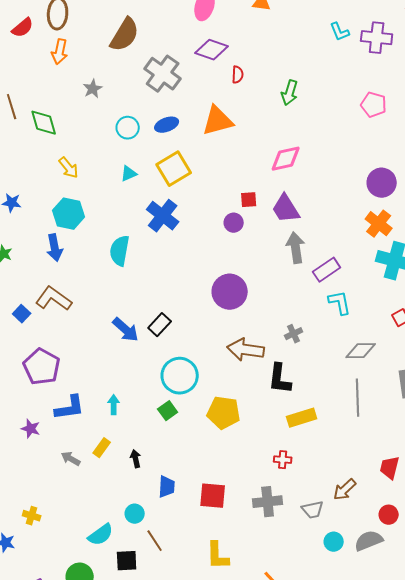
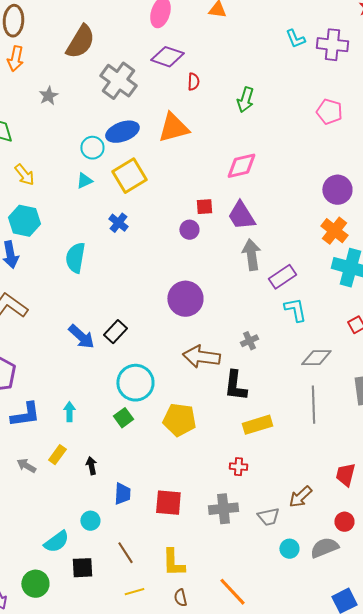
blue ellipse: (167, 125) -> (122, 132), size x1.4
cyan circle: (128, 128) -> (92, 148), moved
blue cross: (163, 216) -> (118, 223), size x0.6
brown line: (155, 541) -> (125, 553), moved

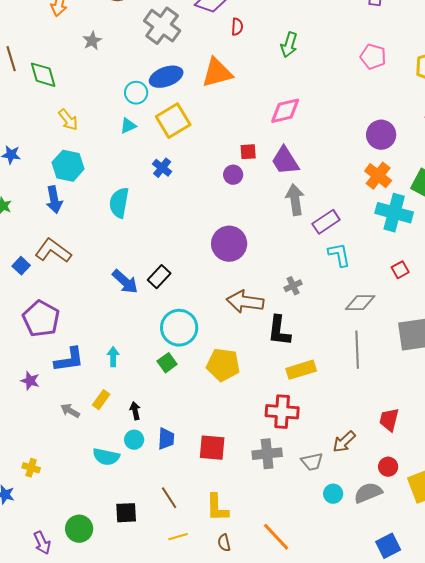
red cross: (238, 467) -> (282, 412), size x1.8
cyan circle: (90, 521) -> (134, 440), moved
cyan semicircle: (56, 542) -> (106, 457), moved, turned 48

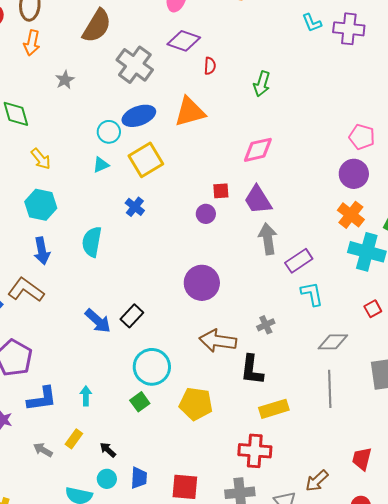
pink pentagon: (373, 57) -> (362, 137), moved
blue arrow: (54, 200) -> (42, 251), moved
black arrow: (135, 411) -> (108, 450), turned -36

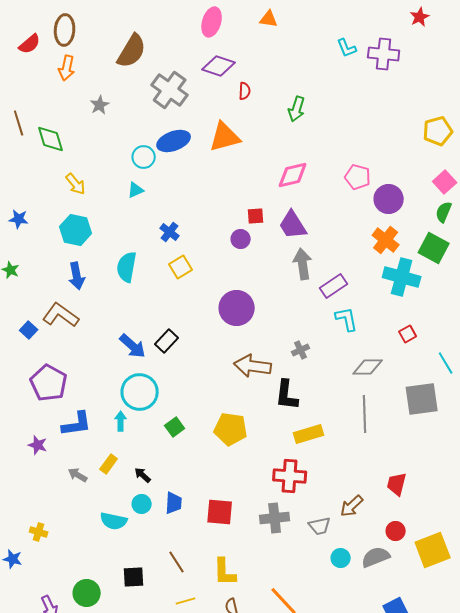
pink pentagon: (362, 137) -> (358, 177), moved
yellow square: (146, 160) -> (181, 267), moved, size x0.7
cyan circle: (152, 367) -> (140, 392), moved

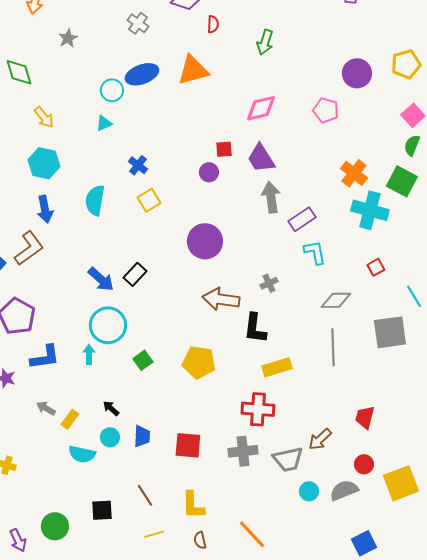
gray cross: (170, 90) -> (138, 23), size x0.6
purple circle: (389, 199) -> (357, 73), moved
brown L-shape: (61, 315) -> (29, 248), turned 108
yellow rectangle: (109, 464) -> (70, 419), moved
gray trapezoid: (320, 526) -> (288, 459), size x1.4

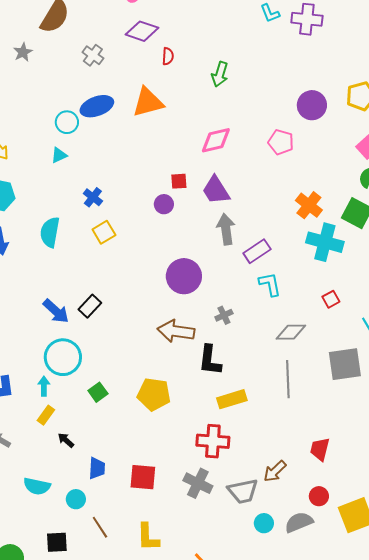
gray star: (68, 38) -> (23, 52), moved
purple circle: (205, 241) -> (184, 276), moved
yellow rectangle: (70, 419) -> (46, 415), moved
cyan circle: (110, 437) -> (76, 499), moved
gray cross: (243, 451) -> (198, 483), turned 32

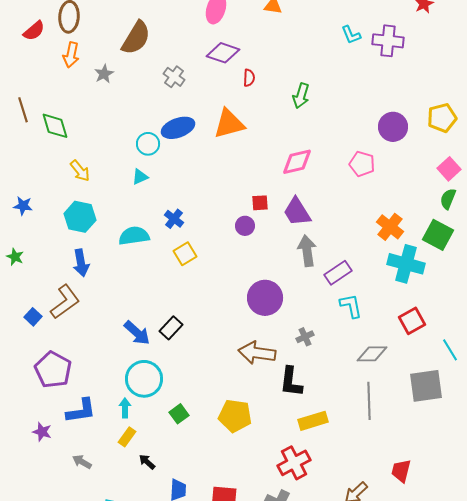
cyan semicircle: (50, 232) -> (134, 236), moved, turned 72
red square: (331, 299) -> (412, 321), size x1.5
red cross: (213, 441) -> (294, 463), turned -32

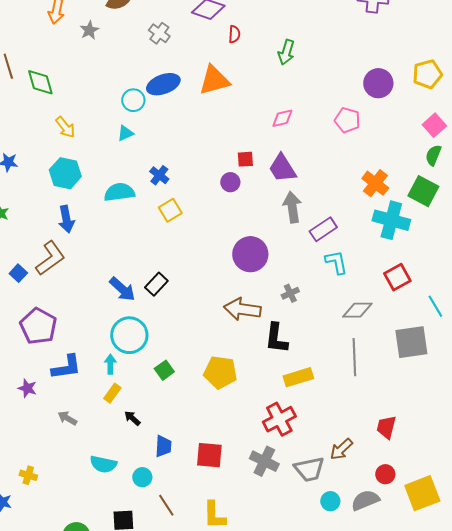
pink diamond: (297, 162) -> (282, 118), size x0.7

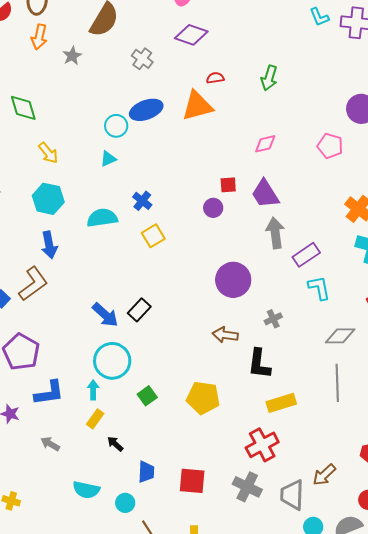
red semicircle: (234, 34) -> (215, 78), moved, turned -102
brown arrow: (242, 309) -> (225, 335), size x0.7
gray trapezoid: (309, 469) -> (292, 495), turned 104

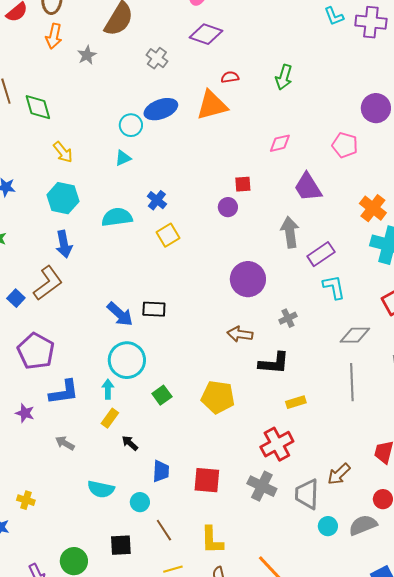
purple trapezoid: (265, 194) -> (308, 187), moved
black rectangle: (139, 310) -> (154, 309), turned 50
black L-shape: (259, 364) -> (274, 363), turned -92
yellow rectangle: (281, 403) -> (296, 402), size x0.7

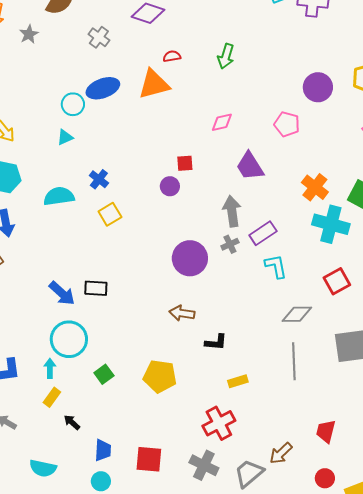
gray cross: (288, 318) -> (230, 244), moved
black L-shape: (274, 363) -> (216, 342), size x0.7
gray trapezoid: (307, 494) -> (249, 473), turned 48
cyan circle: (140, 502) -> (101, 481), moved

